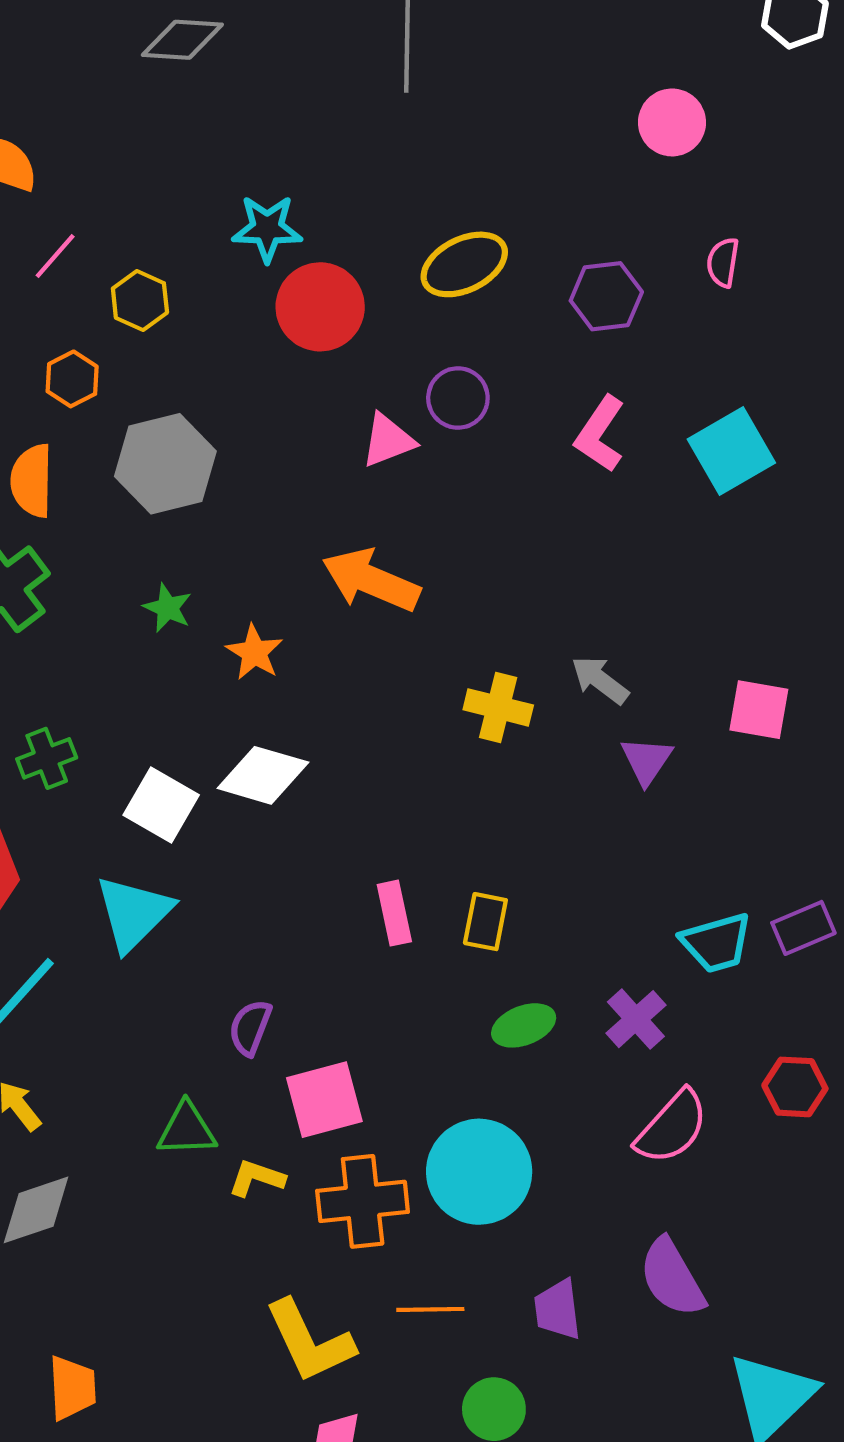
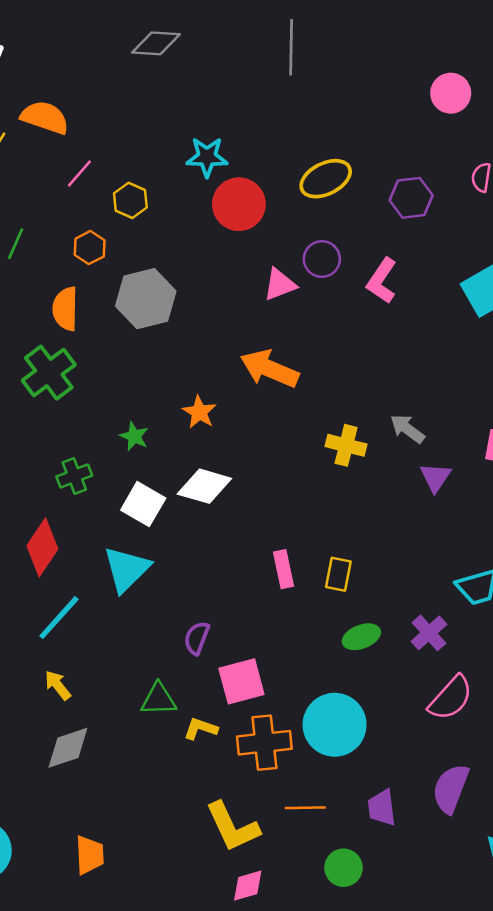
pink L-shape: (600, 434) -> (382, 281), moved
green star: (168, 608) -> (134, 436), moved
purple semicircle: (672, 1278) -> (451, 789), turned 51

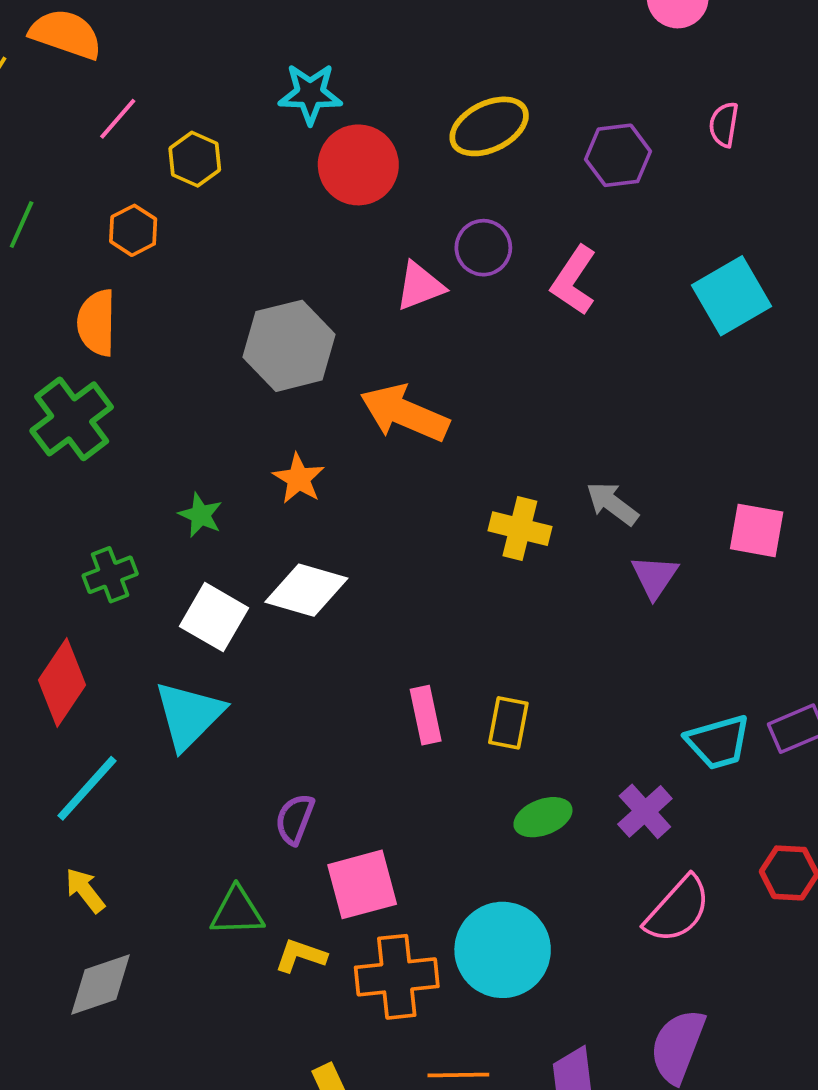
gray hexagon: (146, 299) -> (289, 346), moved

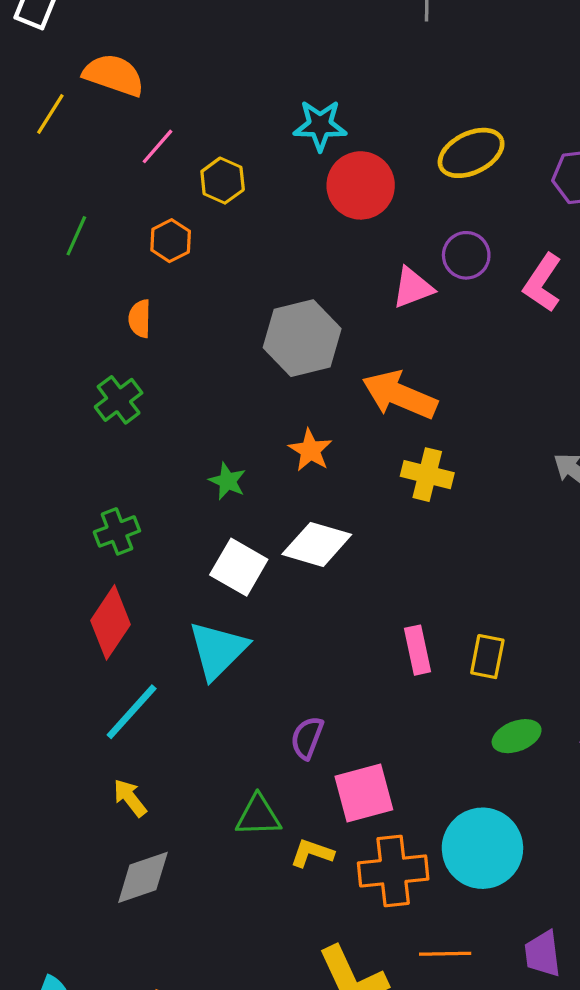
orange semicircle: (97, 323) -> (140, 319), size x0.7
green cross: (72, 419) -> (119, 400), size x0.7
yellow cross: (520, 529) -> (427, 475), moved
green cross: (110, 575) -> (117, 531), moved

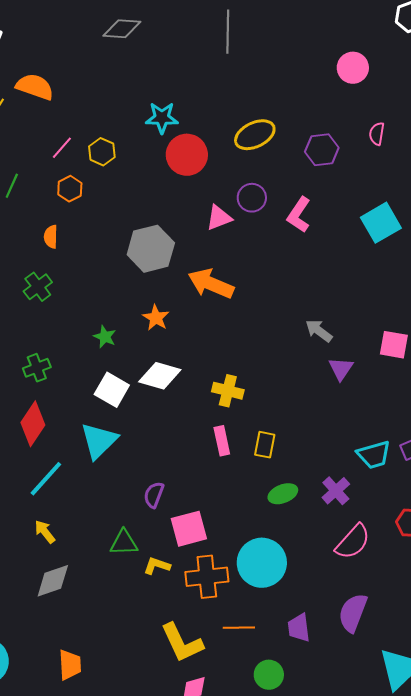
pink line: (158, 146) -> (62, 148), moved
yellow cross: (427, 475) -> (228, 391), moved

